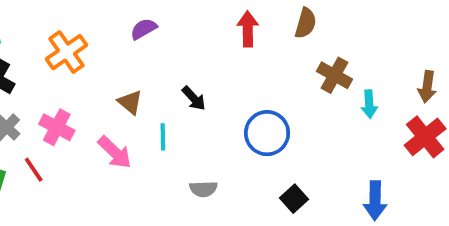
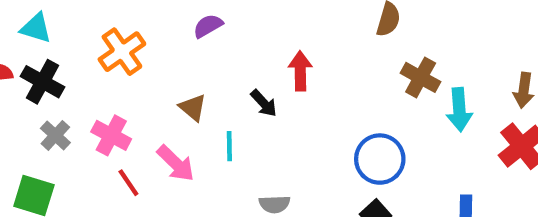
red arrow: (248, 29) -> (300, 71), moved
cyan arrow: (369, 104) -> (459, 110), size x1.4
blue circle: (267, 133) -> (380, 159), moved
red line: (34, 170) -> (128, 183), moved

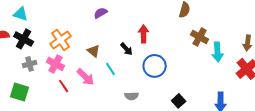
orange cross: (122, 52) -> (61, 40), moved
gray cross: (55, 135) -> (30, 64), turned 32
cyan line: (229, 146) -> (111, 69), turned -32
blue circle: (380, 159) -> (155, 66), moved

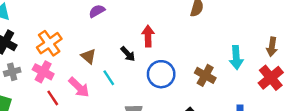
brown cross: (200, 37) -> (205, 75), moved

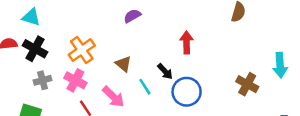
black arrow: (128, 54) -> (165, 71), moved
blue circle: (161, 74) -> (187, 92), moved

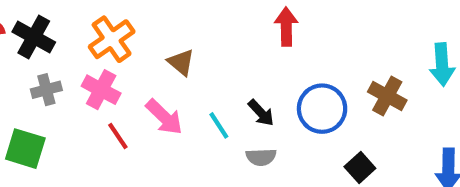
black arrow: (165, 71) -> (261, 113), moved
cyan line: (145, 87) -> (219, 125), moved
blue circle: (187, 92) -> (322, 109), moved

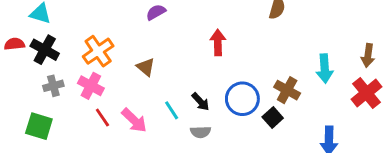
pink arrow: (164, 117) -> (134, 120), moved
black square: (360, 168) -> (273, 118), moved

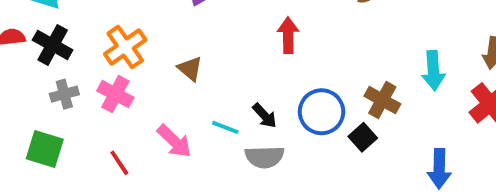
cyan line: (172, 110) -> (225, 127), turned -36
red line: (102, 118) -> (119, 163), moved
gray semicircle: (201, 132) -> (265, 157), size x1.4

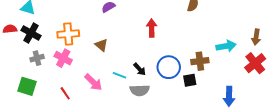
orange cross: (125, 47) -> (68, 34), turned 30
cyan arrow: (433, 71) -> (226, 46), turned -96
brown cross: (382, 100) -> (200, 61), turned -36
black square: (363, 137) -> (190, 80), turned 32

